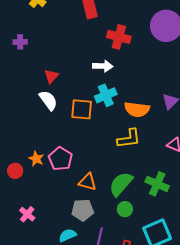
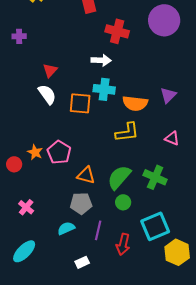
cyan cross: (106, 95) -> (104, 89), turned 30

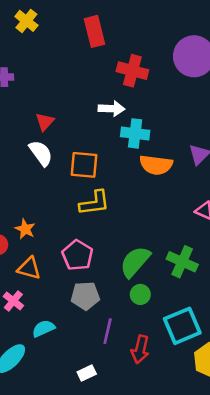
cyan cross: (104, 89) -> (135, 133), moved
yellow L-shape: (127, 132) -> (94, 203), moved
pink pentagon: (59, 152) -> (77, 255), moved
orange triangle: (86, 175) -> (29, 268), moved
cyan semicircle: (66, 228) -> (43, 328), moved

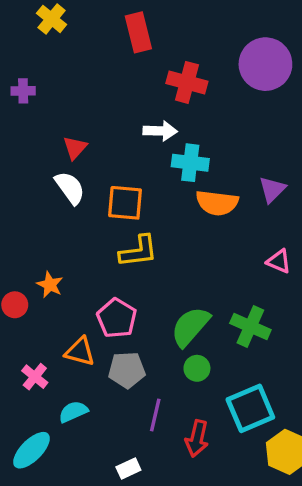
orange triangle: (29, 268) -> (80, 352), moved

